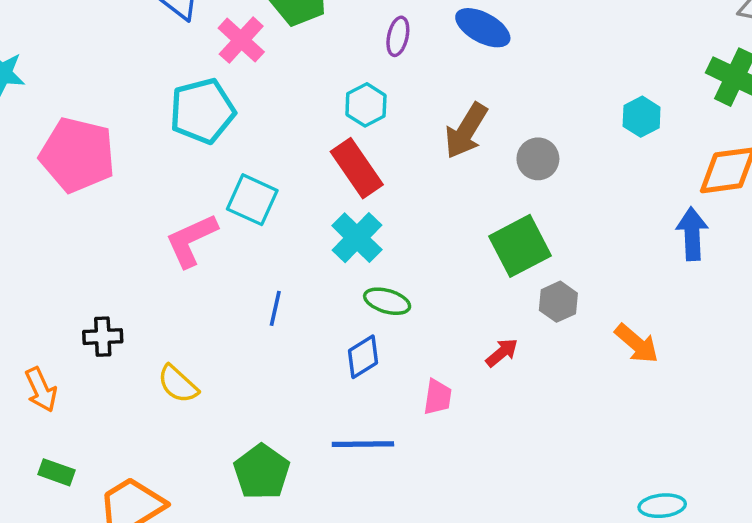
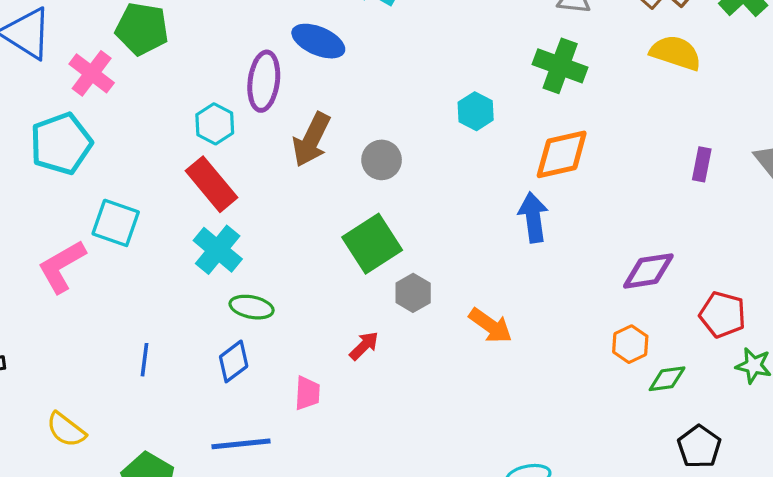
purple ellipse: (398, 36) -> (264, 81), moved, size x1.6
blue line: (275, 308) -> (144, 360), moved
yellow semicircle: (178, 384) -> (66, 430), moved

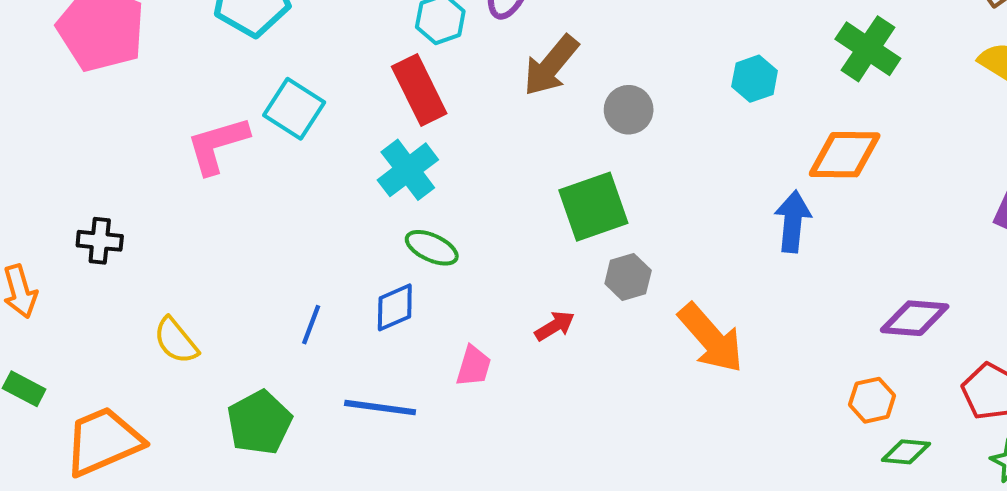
orange arrow: (490, 326) -> (711, 338), size x1.4
blue line: (144, 360) -> (311, 325), moved

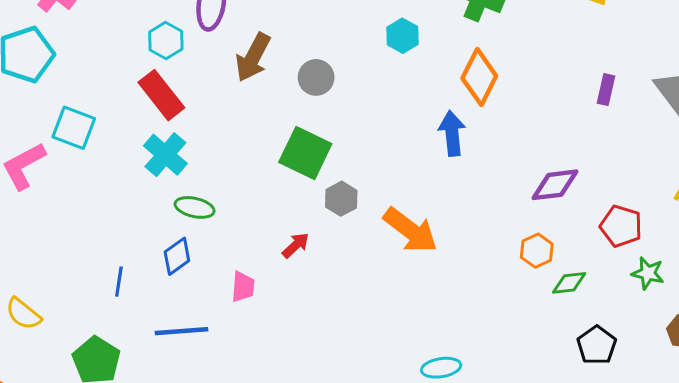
orange diamond: (845, 155) -> (479, 77), turned -52
green square: (593, 207) -> (305, 153), turned -33

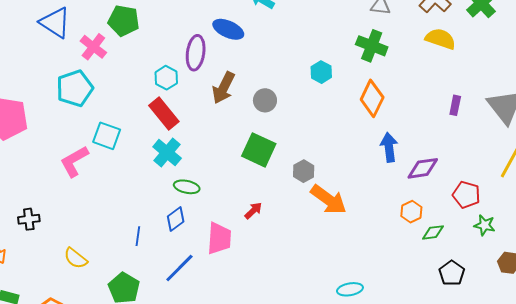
blue arrow: (452, 133) -> (389, 147), moved
gray hexagon: (341, 199) -> (304, 171), moved
pink trapezoid: (243, 287) -> (219, 238), size x1.6
blue line: (182, 331) -> (179, 268), turned -40

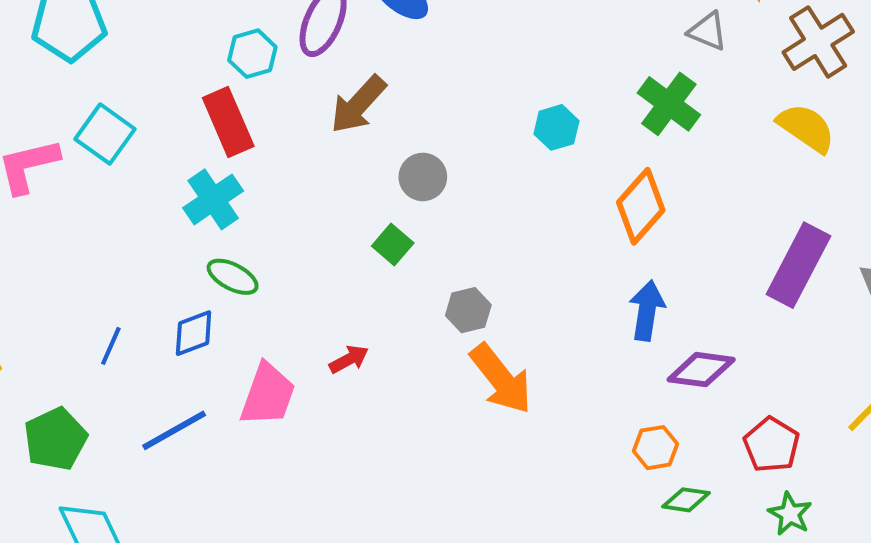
gray circle: (265, 100) -> (423, 177), moved
purple rectangle: (455, 105) -> (798, 265), size x2.0
green square: (259, 150) -> (393, 245), size x0.6

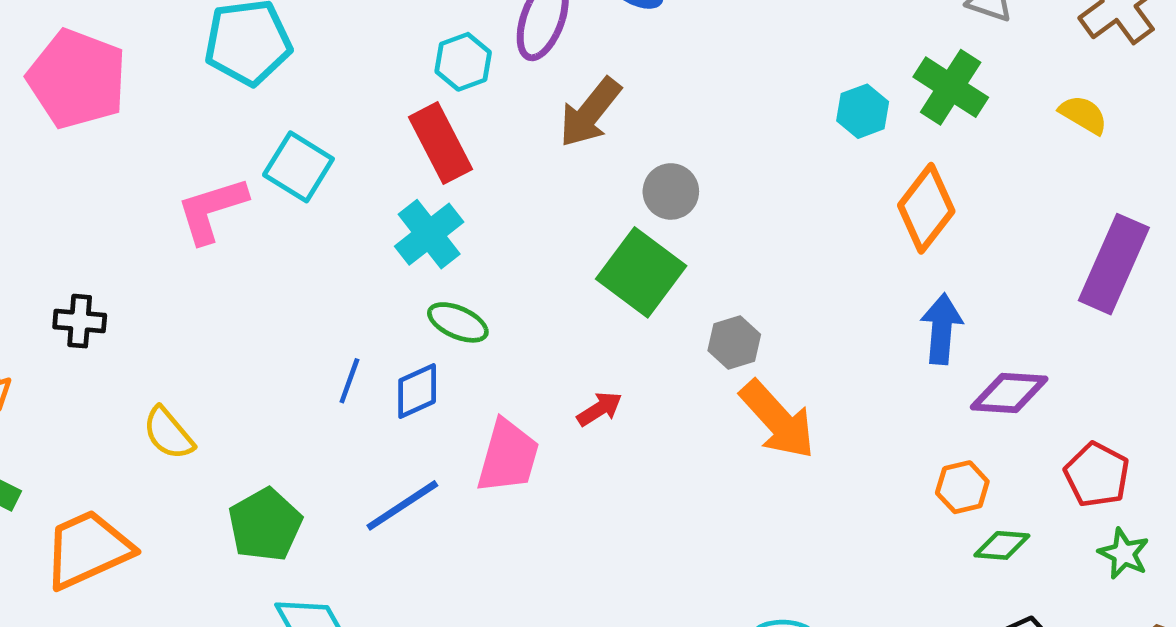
cyan hexagon: (556, 127) -> (863, 111), moved
yellow semicircle: (806, 128) -> (1083, 115), moved, size x0.7
green square: (393, 245) -> (641, 272), size x1.8
blue line: (111, 346) -> (349, 381), moved

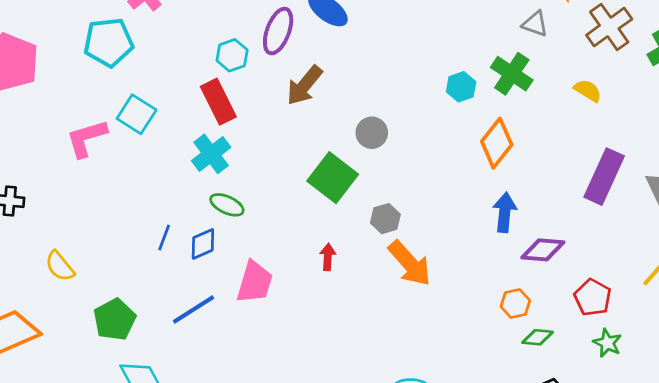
gray circle: (671, 191) -> (372, 133), moved
red arrow: (599, 409) -> (328, 257), moved, turned -55

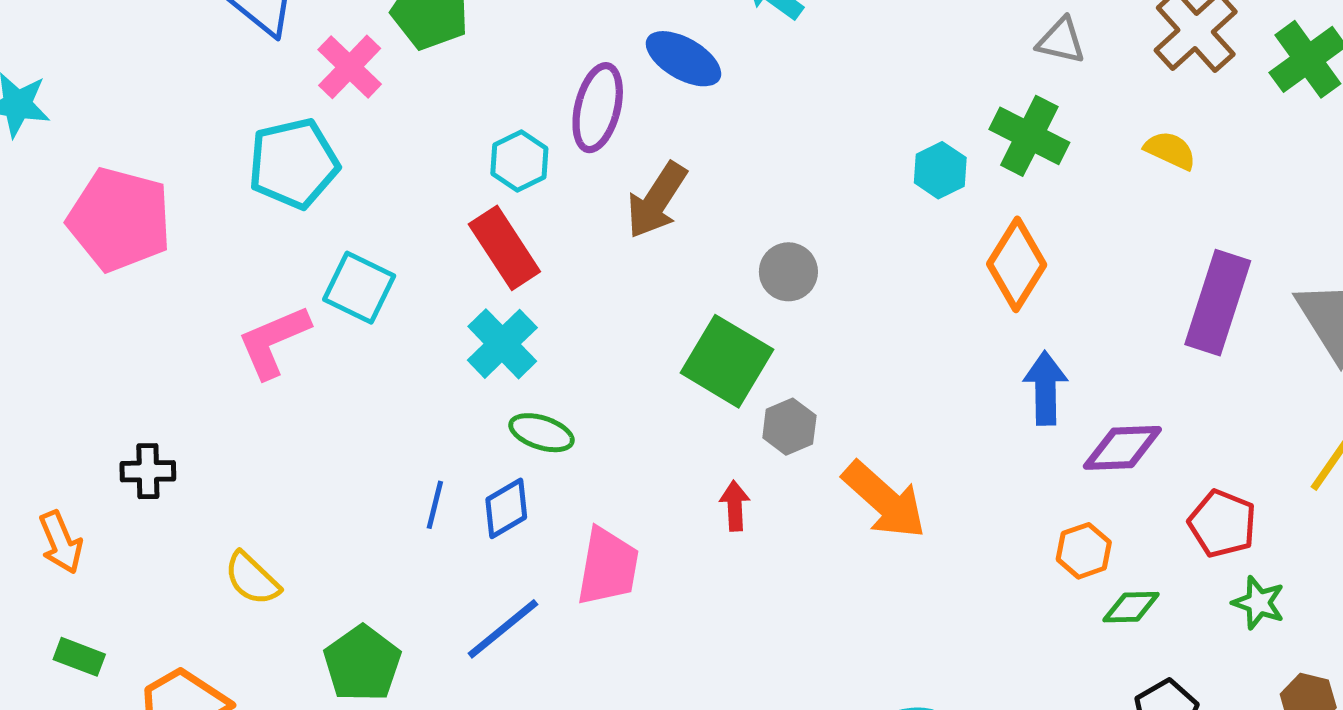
gray hexagon: (385, 219) -> (789, 427), moved

